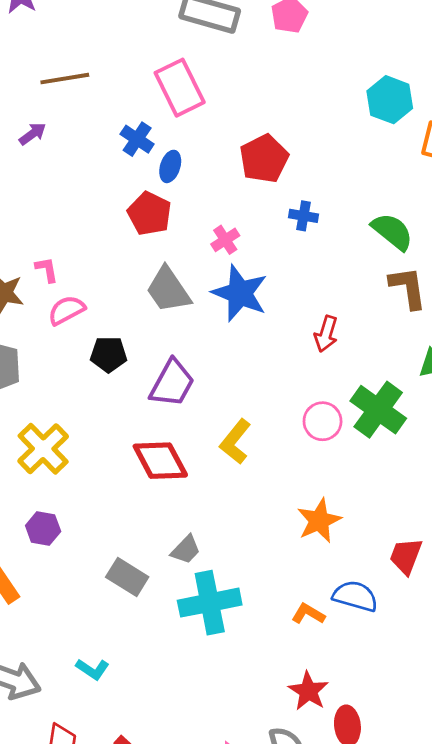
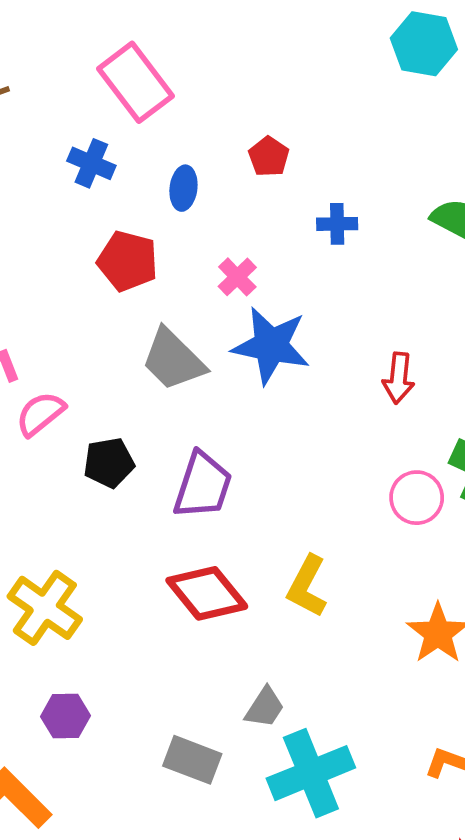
red pentagon: (264, 159) -> (269, 157), size x0.6
blue ellipse: (170, 166) -> (183, 188), moved
yellow L-shape: (235, 442) -> (307, 586), moved

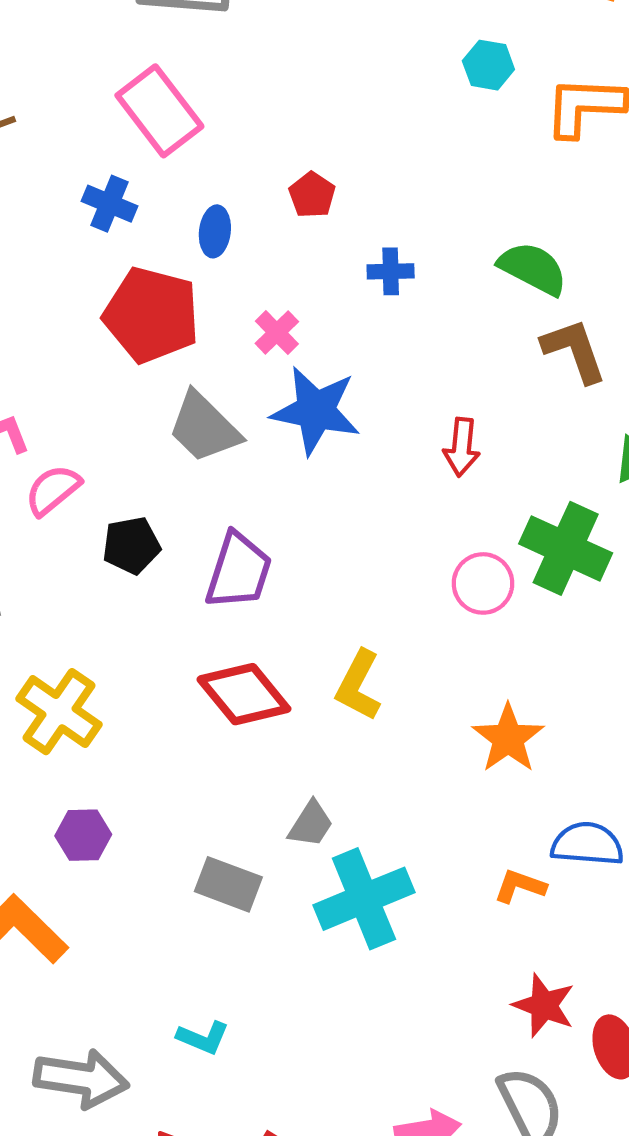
cyan hexagon: (424, 44) -> (488, 65), size x0.7
red pentagon: (128, 261) -> (151, 315), size x1.4

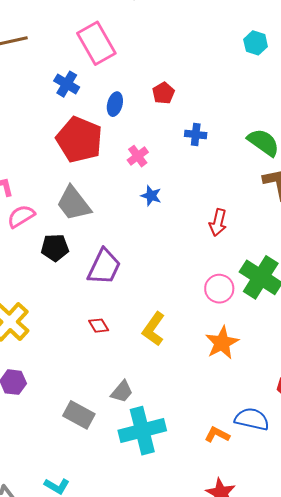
blue star: (316, 411) -> (151, 196), size x0.5
gray trapezoid: (204, 427) -> (74, 203), moved
red diamond: (244, 694) -> (99, 326), size x0.5
orange star: (508, 738) -> (222, 343), moved

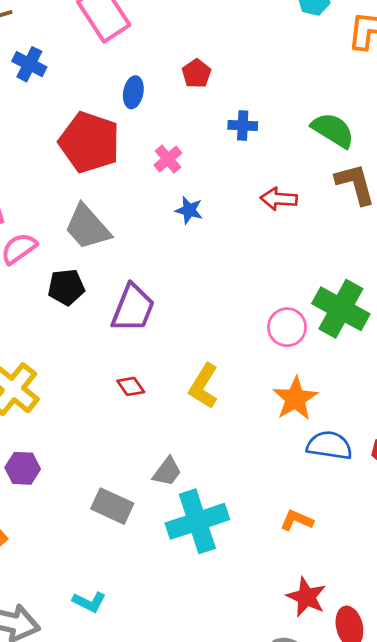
blue cross: (67, 84) -> (29, 64), moved
red arrow: (218, 223) -> (279, 199), moved, turned 84
blue semicircle: (252, 419) -> (329, 445), moved

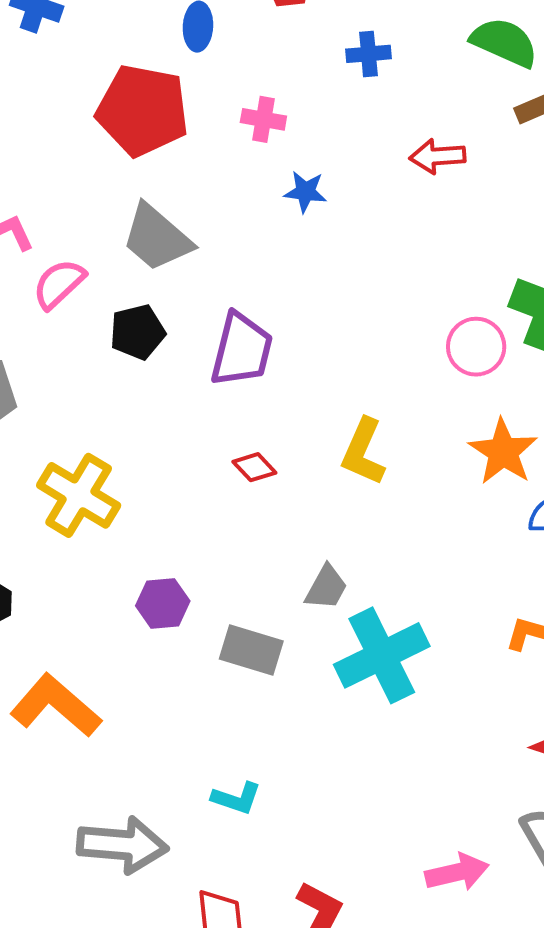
pink cross: (168, 159) -> (263, 119), turned -32
purple hexagon: (23, 468) -> (163, 603), moved

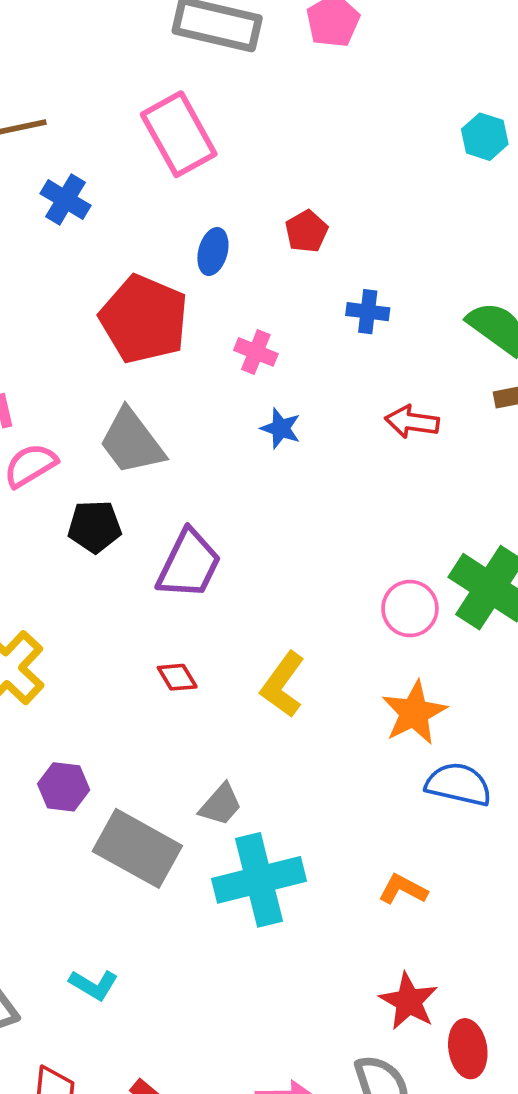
gray rectangle: (251, 650) -> (137, 848), size x1.4

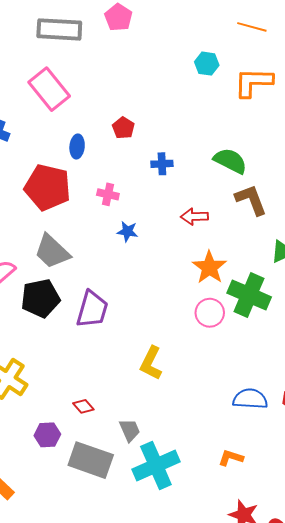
black pentagon: (95, 526) -> (40, 298), size x1.4
red diamond: (177, 677) -> (83, 406), moved
orange star: (414, 713) -> (209, 267), moved
gray trapezoid: (221, 805) -> (130, 430), turned -55

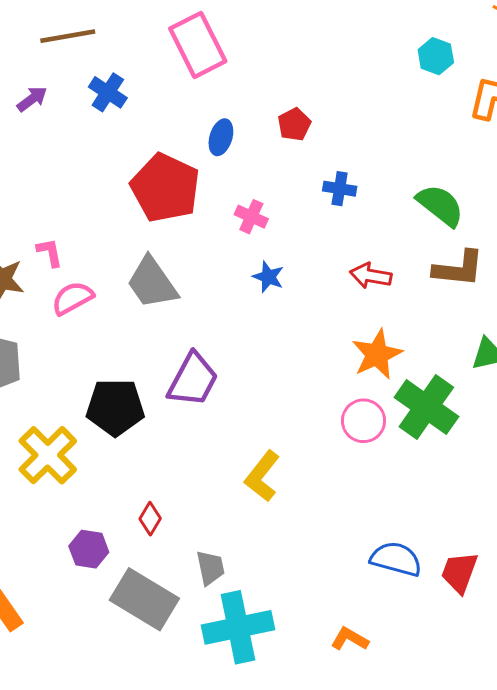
brown L-shape: (251, 200) -> (459, 269), turned 105
black pentagon: (40, 298) -> (115, 407), moved
red diamond: (83, 406) -> (150, 519), turned 60

